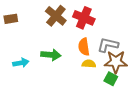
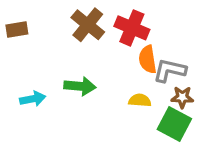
orange semicircle: (84, 47) -> (148, 59), moved
brown star: (116, 62) -> (182, 97), size x0.6
green square: (111, 79) -> (174, 124), size x1.5

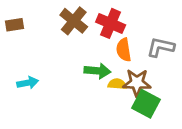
gray L-shape: (170, 70) -> (161, 47), moved
green arrow: (80, 86) -> (97, 71), moved
brown star: (182, 97) -> (137, 83), moved, size x1.5

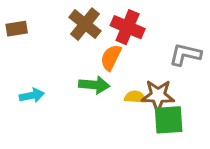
orange semicircle: (124, 50) -> (111, 58), moved, turned 35
green arrow: (97, 71) -> (94, 85), moved
green square: (146, 104) -> (169, 120), turned -32

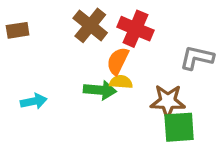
yellow semicircle: (135, 97) -> (121, 82), moved

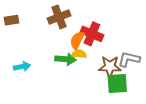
brown cross: (90, 25) -> (59, 17), turned 30
red cross: (135, 29) -> (92, 34), moved
gray L-shape: (197, 58) -> (129, 59), moved

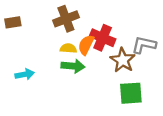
yellow semicircle: (79, 54) -> (68, 48), moved
gray L-shape: (129, 59) -> (144, 45), moved
brown star: (110, 67) -> (123, 60), moved, turned 30

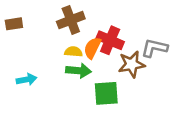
brown star: (123, 60) -> (132, 64), turned 30
green square: (131, 93) -> (106, 93), moved

